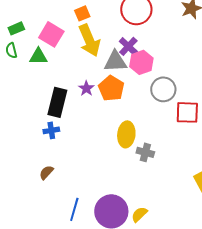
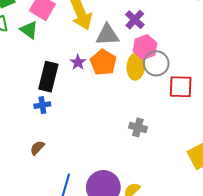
purple cross: (128, 46) -> (135, 20), moved
green triangle: (38, 56) -> (29, 30), turned 36
pink hexagon: (141, 62) -> (145, 47), moved
yellow ellipse: (126, 134) -> (136, 66), moved

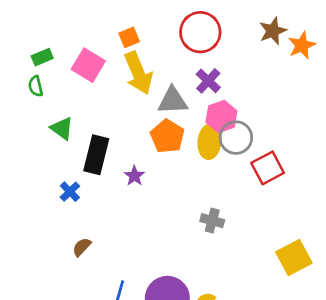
green triangle: (29, 30) -> (62, 128), moved
purple star: (78, 62) -> (134, 176), moved
red square: (181, 87) -> (268, 168), turned -30
blue cross: (42, 105) -> (70, 192), moved, turned -35

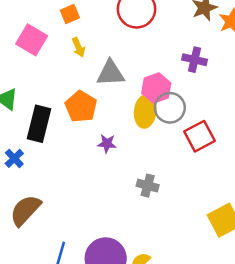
yellow arrow: (138, 73) -> (78, 47), size x0.5
purple cross: (208, 81) -> (195, 60), moved, turned -30
orange pentagon: (167, 136) -> (81, 107), moved
purple star: (134, 176) -> (107, 144), moved, turned -30
brown semicircle: (82, 247) -> (25, 210), size x1.8

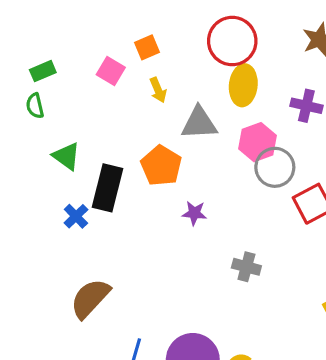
pink square: (32, 40) -> (111, 71), moved, size x0.7
yellow ellipse: (145, 111) -> (243, 85), moved
blue cross: (14, 158) -> (76, 216), moved

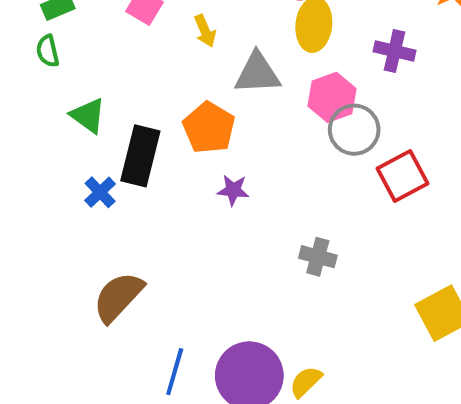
purple star: (194, 213) -> (233, 190), moved

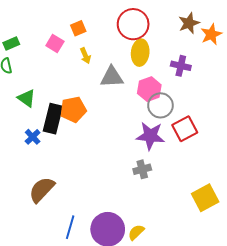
orange pentagon: (209, 128) -> (73, 109), moved, turned 30
purple star: (233, 190) -> (150, 136), moved, size x1.8
gray cross: (318, 257) -> (142, 169), turned -30

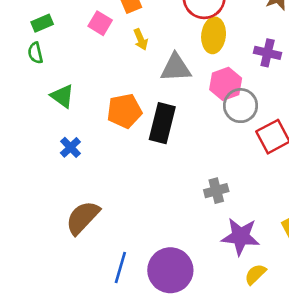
black rectangle: (53, 119) -> (162, 123), moved
purple star: (150, 136) -> (241, 236), moved
yellow semicircle: (136, 232) -> (255, 274), moved

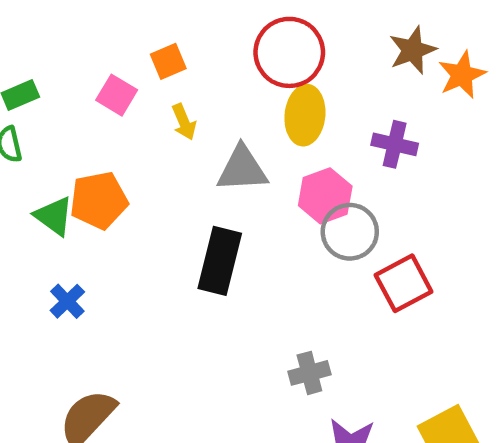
orange pentagon: (124, 111) -> (99, 200), moved

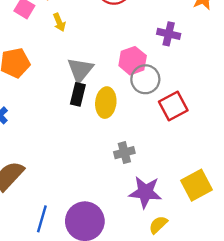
yellow ellipse: (305, 115) -> (106, 103), moved
gray triangle: (242, 169) -> (80, 70), moved, turned -48
black rectangle: (220, 261) -> (78, 94), size x0.7

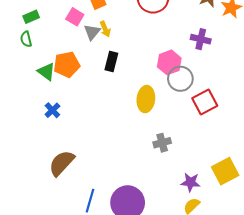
gray triangle: (80, 70) -> (92, 32), moved, size x0.7
black rectangle: (78, 94) -> (111, 61), moved
purple star: (145, 192) -> (191, 182), moved, size x0.7

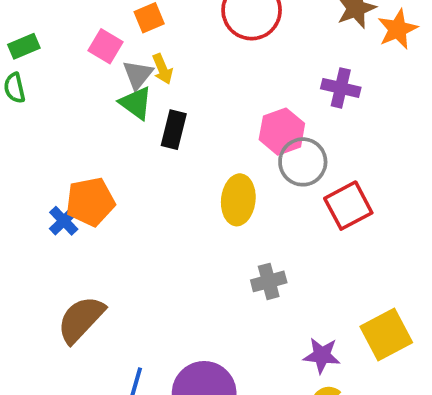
orange pentagon: (67, 65) -> (90, 202), moved
green triangle: (46, 72) -> (136, 103), moved

